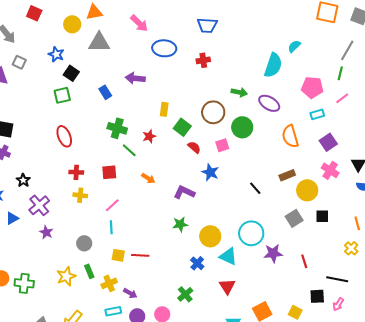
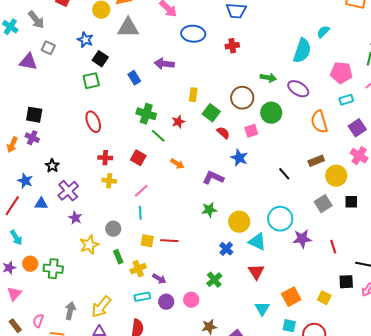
red square: (109, 172) -> (138, 158), turned 35
blue triangle: (12, 218) -> (41, 204), turned 32
yellow star: (66, 276) -> (89, 245), moved

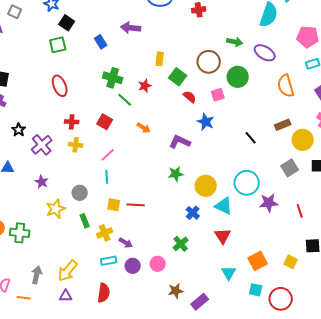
purple cross: (68, 191) -> (42, 145), moved

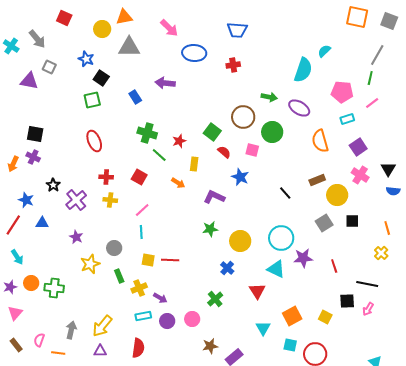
yellow rectangle: (160, 59) -> (194, 164), moved
pink square: (218, 95) -> (252, 150), turned 32
cyan triangle: (224, 206) -> (276, 269), moved

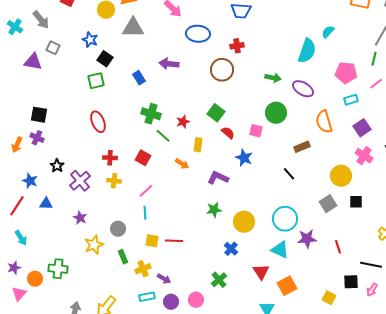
brown circle: (243, 117) -> (222, 70), moved
brown rectangle: (317, 180) -> (302, 147), moved
orange circle: (31, 283) -> (35, 279), moved
orange square: (292, 316) -> (287, 286), moved

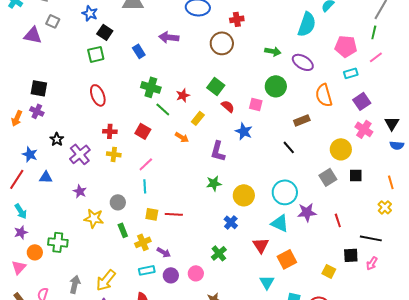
yellow rectangle: (198, 145) -> (198, 118), turned 32
purple L-shape: (218, 178) -> (218, 151), turned -100
yellow star: (94, 245) -> (94, 218), turned 30
purple star: (14, 268) -> (21, 232), moved

